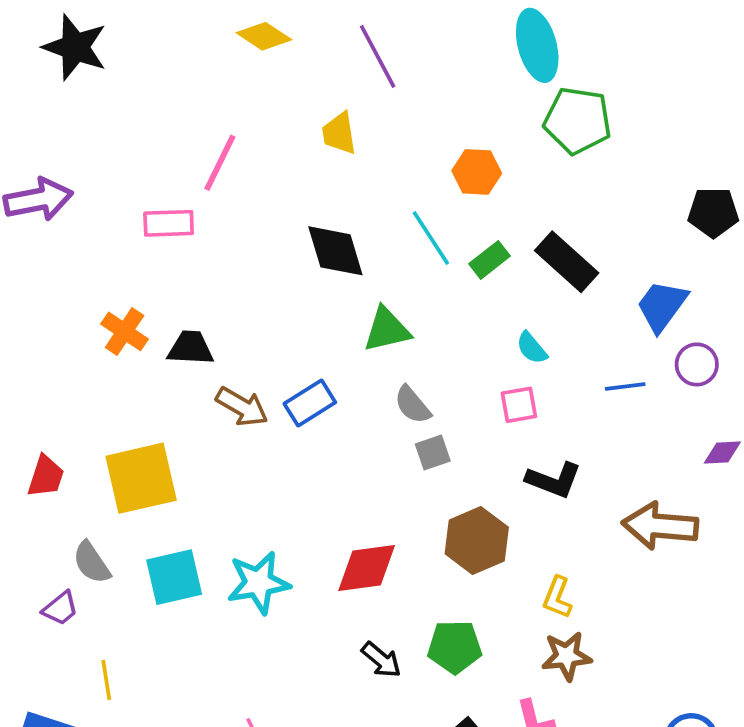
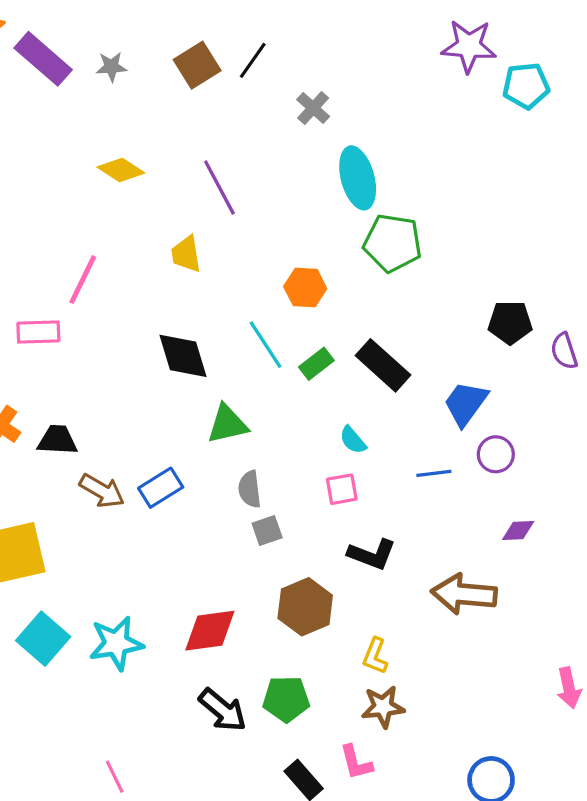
gray semicircle: (412, 405) -> (250, 489), turned 33
cyan square: (174, 577) -> (43, 639), turned -36
black arrow: (381, 660) -> (223, 710), size x1.4

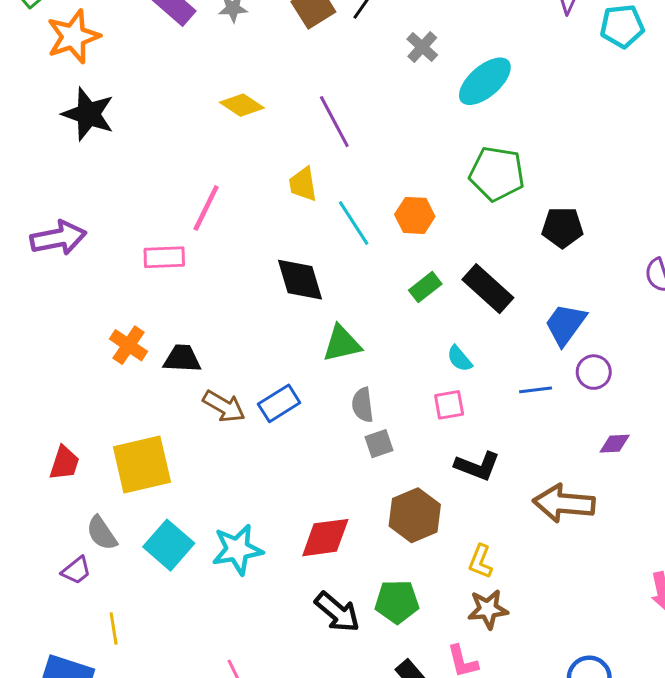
cyan ellipse: (358, 178) -> (485, 81), moved, turned 64
black pentagon: (510, 322) -> (562, 227), moved
cyan line: (265, 345) -> (354, 223), moved

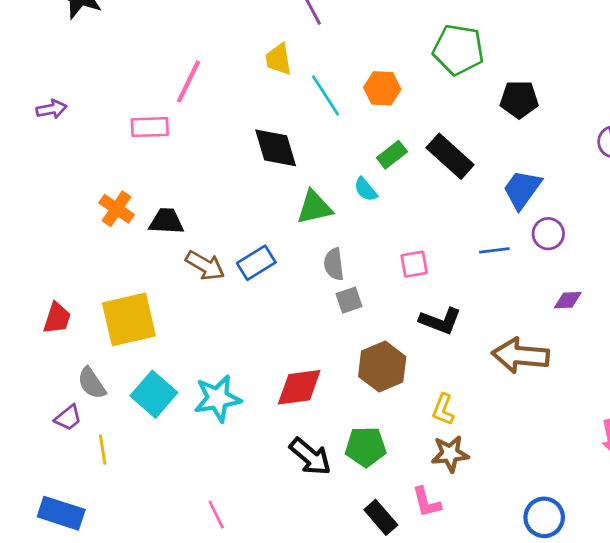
purple arrow: (58, 238) -> (51, 109), size x0.6
cyan semicircle: (460, 359) -> (366, 189), moved
yellow line: (114, 629) -> (103, 450), moved

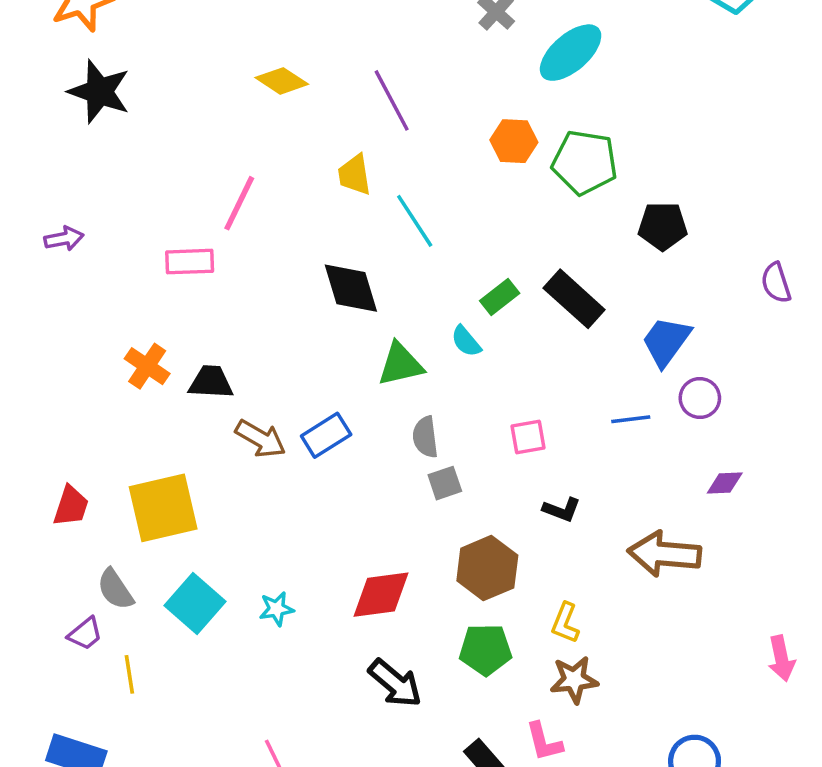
orange hexagon: (382, 88) -> (514, 141), moved
black L-shape: (440, 321) -> (562, 510), size x0.7
cyan star: (218, 398) -> (276, 609), size x0.6
green pentagon: (366, 447) -> (486, 650), moved

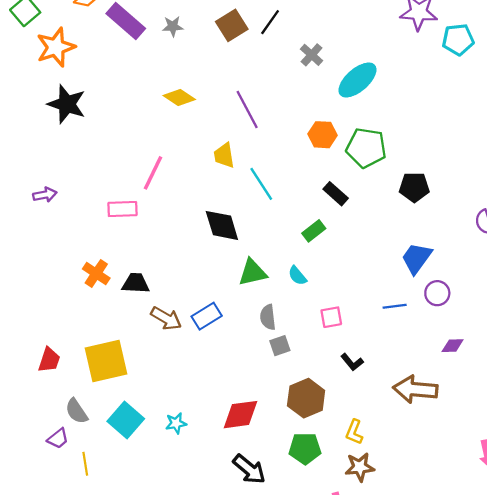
black rectangle: (574, 299) -> (336, 194), moved, size x0.7
cyan semicircle: (466, 341) -> (297, 276), moved
black L-shape: (562, 510) -> (352, 362), turned 30

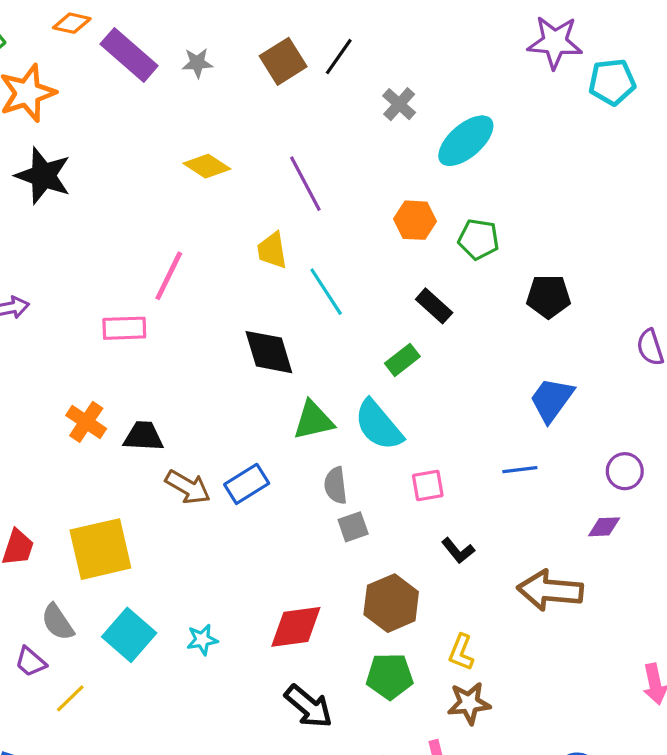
green pentagon: (366, 148) -> (479, 239), size x0.7
cyan semicircle: (297, 276) -> (378, 425), size x1.8
purple circle: (437, 293) -> (625, 471), moved
purple trapezoid: (58, 439) -> (31, 662), turned 80
yellow line: (85, 464) -> (70, 698), turned 55

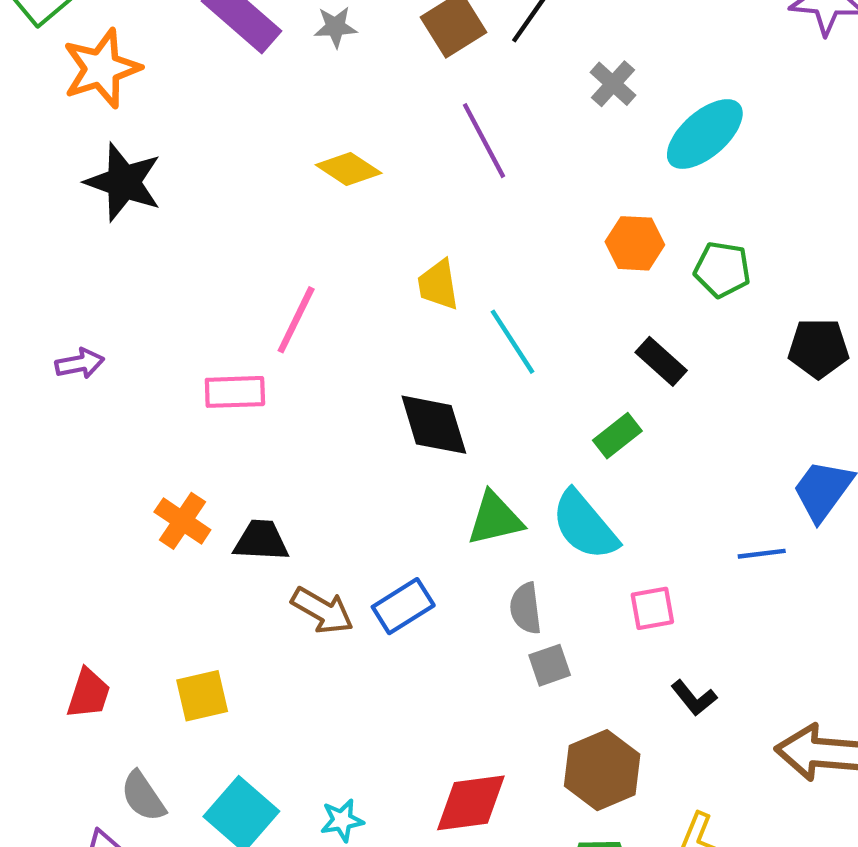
purple line: (305, 184) -> (484, 141), moved
blue line: (520, 470) -> (762, 554), moved
yellow square: (100, 549) -> (202, 696), size x0.6

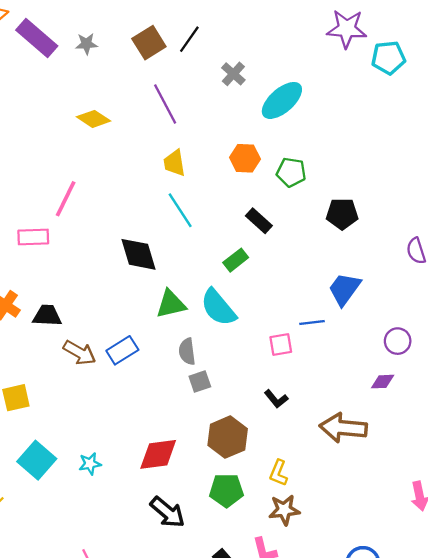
yellow trapezoid: (438, 285) -> (174, 163), moved
pink square: (652, 608) -> (281, 345), moved

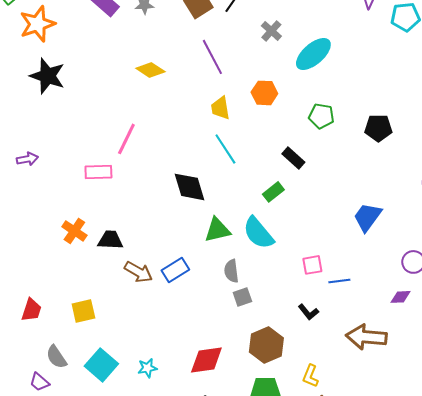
orange hexagon: (245, 158) -> (264, 93), moved
black pentagon: (342, 214) -> (378, 128), moved
blue line: (312, 323) -> (339, 281), moved

